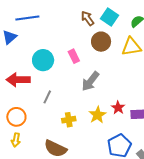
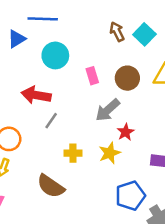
brown circle: (101, 42) -> (127, 78), moved
cyan circle: (43, 60) -> (55, 55), moved
red arrow: (18, 80) -> (36, 95), moved
red star: (118, 108) -> (126, 132), moved

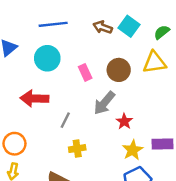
blue line: (43, 19) -> (53, 24), moved
brown arrow: (117, 32) -> (103, 27), turned -36
gray line: (51, 121) -> (65, 120), moved
yellow star: (110, 153) -> (133, 150), moved

